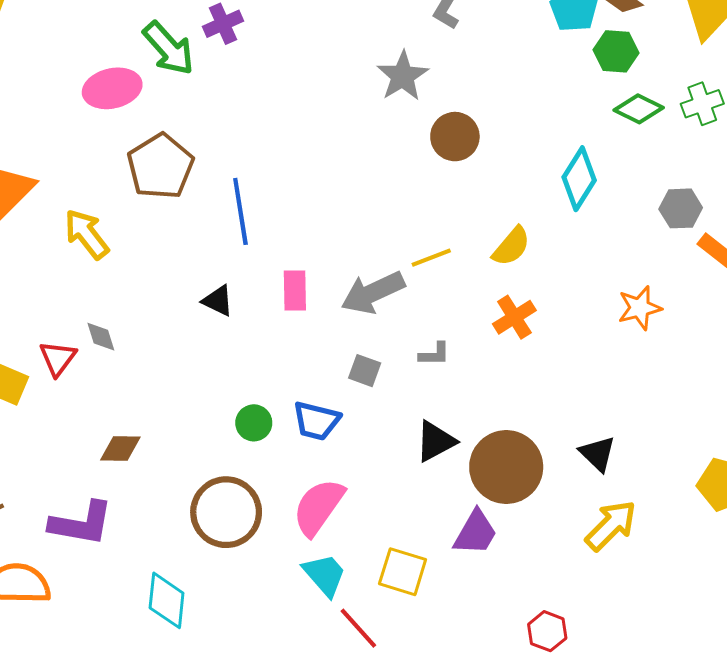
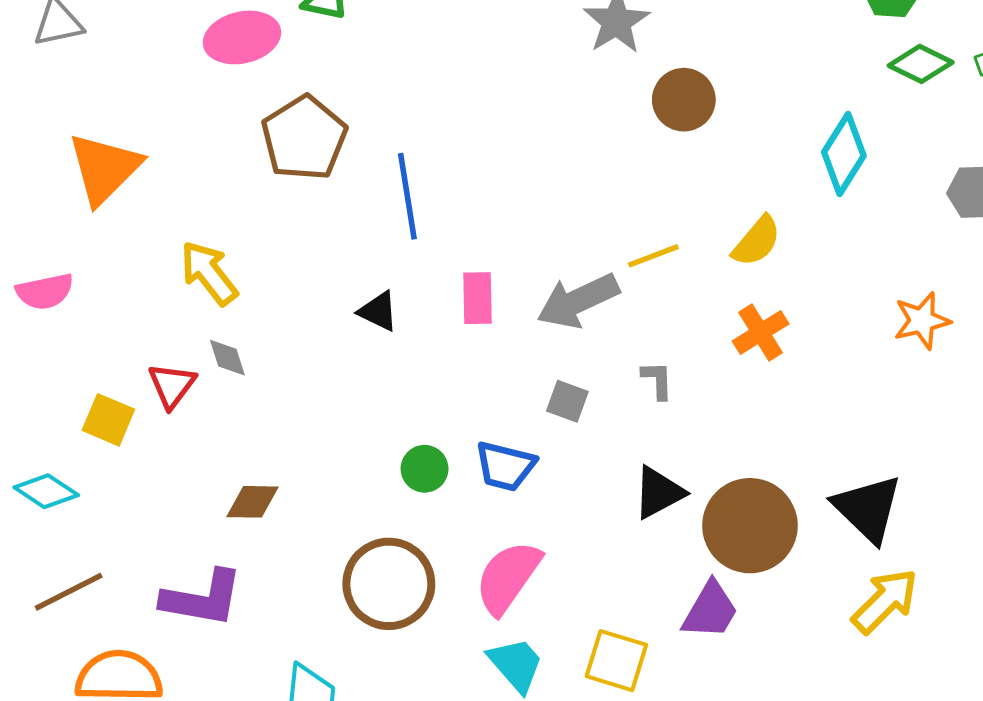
yellow arrow: (87, 234) -> (209, 273), moved
gray L-shape: (434, 354) -> (657, 380), turned -92
black triangle: (598, 454) -> (868, 508), size x1.5

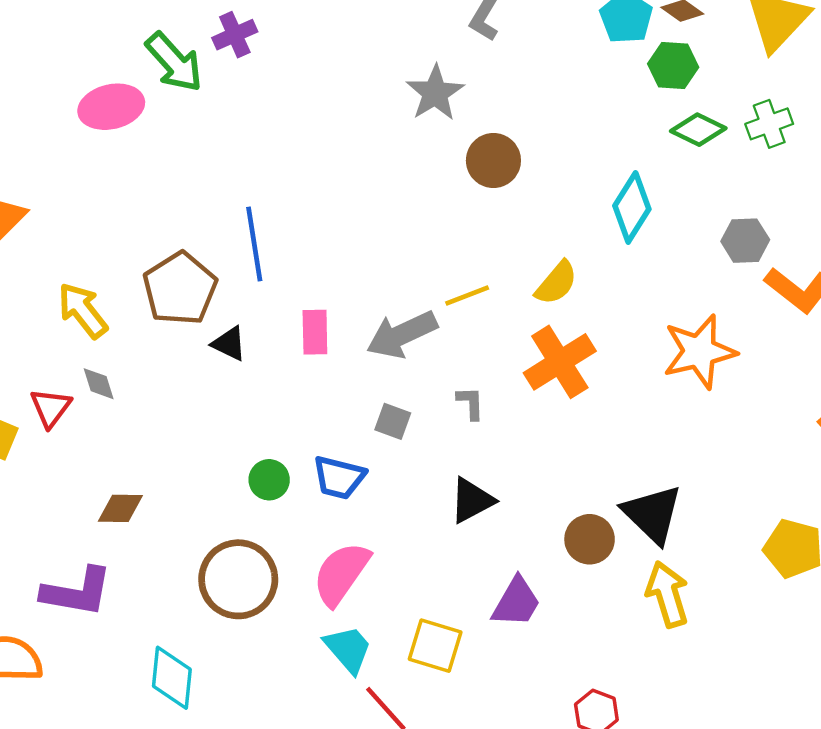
brown pentagon: (304, 138) -> (180, 289), moved
orange star: (922, 321) -> (699, 352), size x1.5
orange cross: (761, 332) -> (560, 362), size x1.5
brown circle: (750, 526) -> (590, 539), moved, size x0.6
yellow arrow: (885, 601) -> (667, 594), turned -62

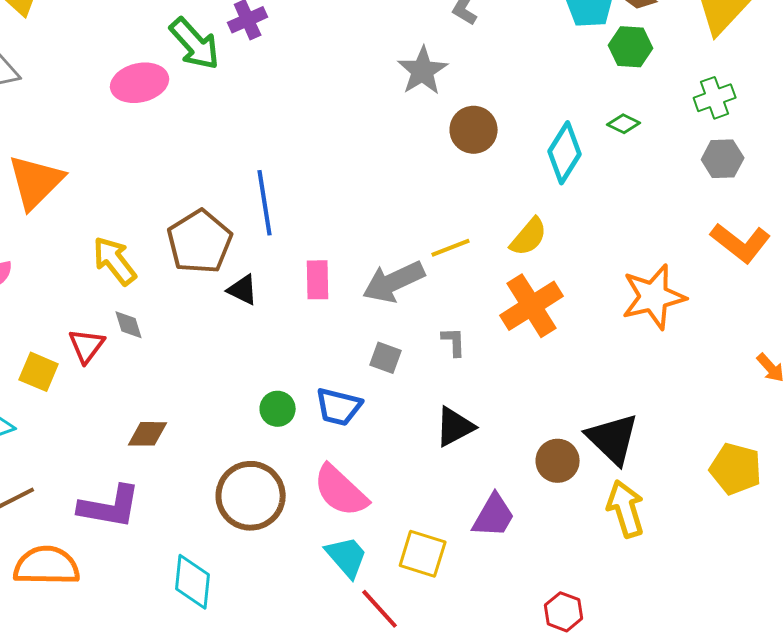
green diamond: (698, 130) -> (624, 124), moved, size x0.7
cyan diamond: (632, 207) -> (565, 153), moved
gray hexagon: (745, 241) -> (723, 159), moved
pink semicircle: (341, 574) -> (341, 491), turned -82

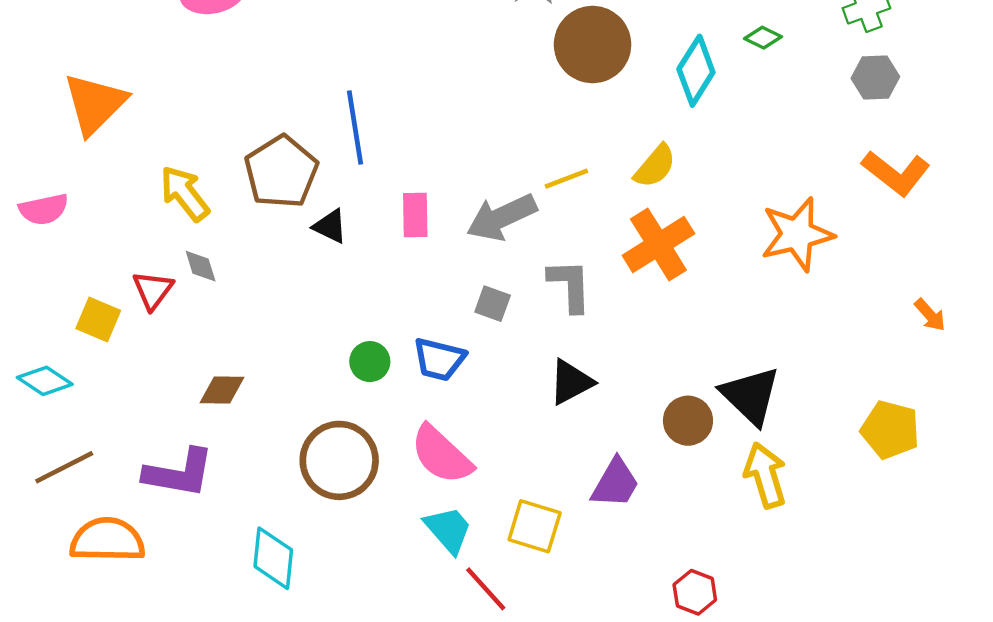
brown circle: (474, 130) -> (593, 45), size x1.4
gray L-shape: (454, 342) -> (570, 285), size x1.6

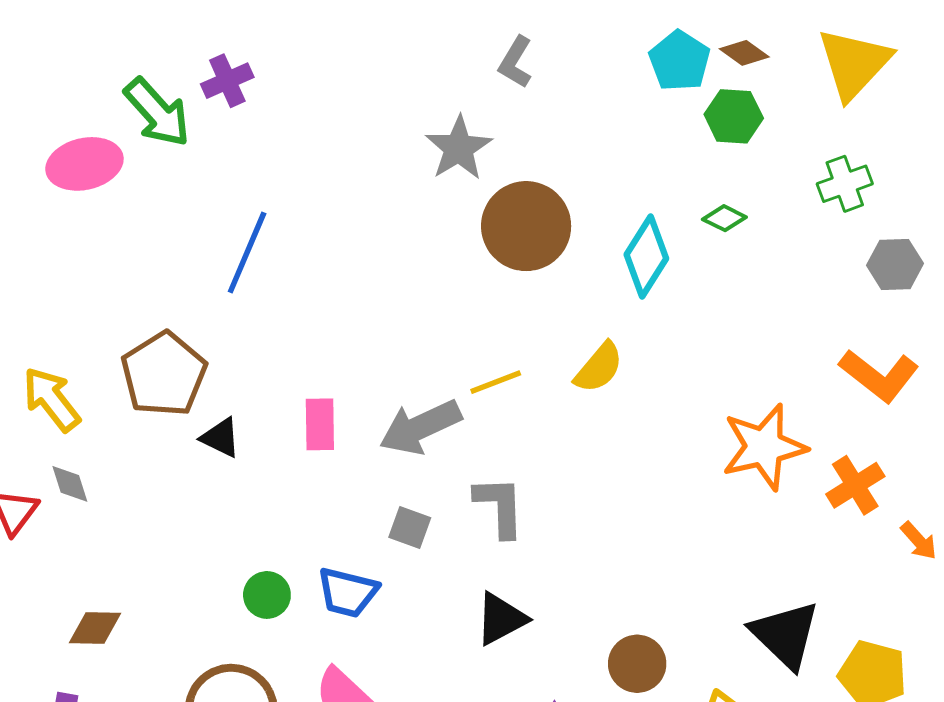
gray hexagon: (875, 77) -> (895, 264), moved
blue line: (355, 127) -> (247, 253), moved, turned 32
orange cross: (658, 245) -> (855, 485), moved, size x0.7
black triangle: (750, 396) -> (785, 635), moved

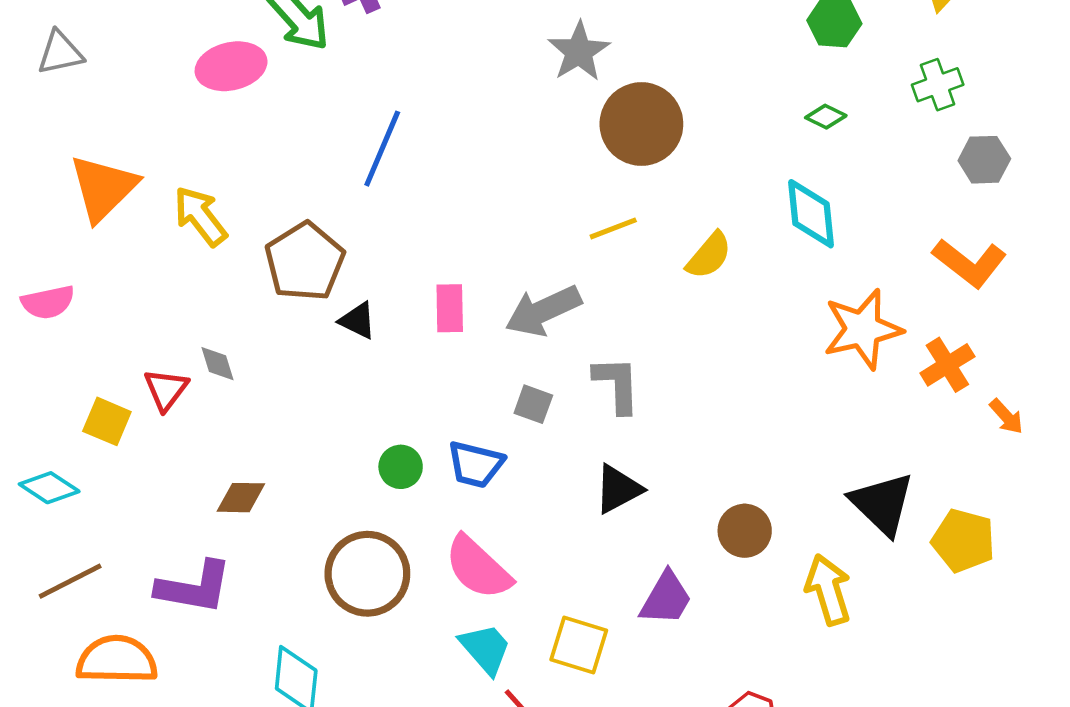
cyan diamond: (646, 257) -> (811, 214), moved, turned -38
yellow line: (496, 382) -> (613, 228), moved
yellow arrow: (51, 399) -> (200, 216), moved

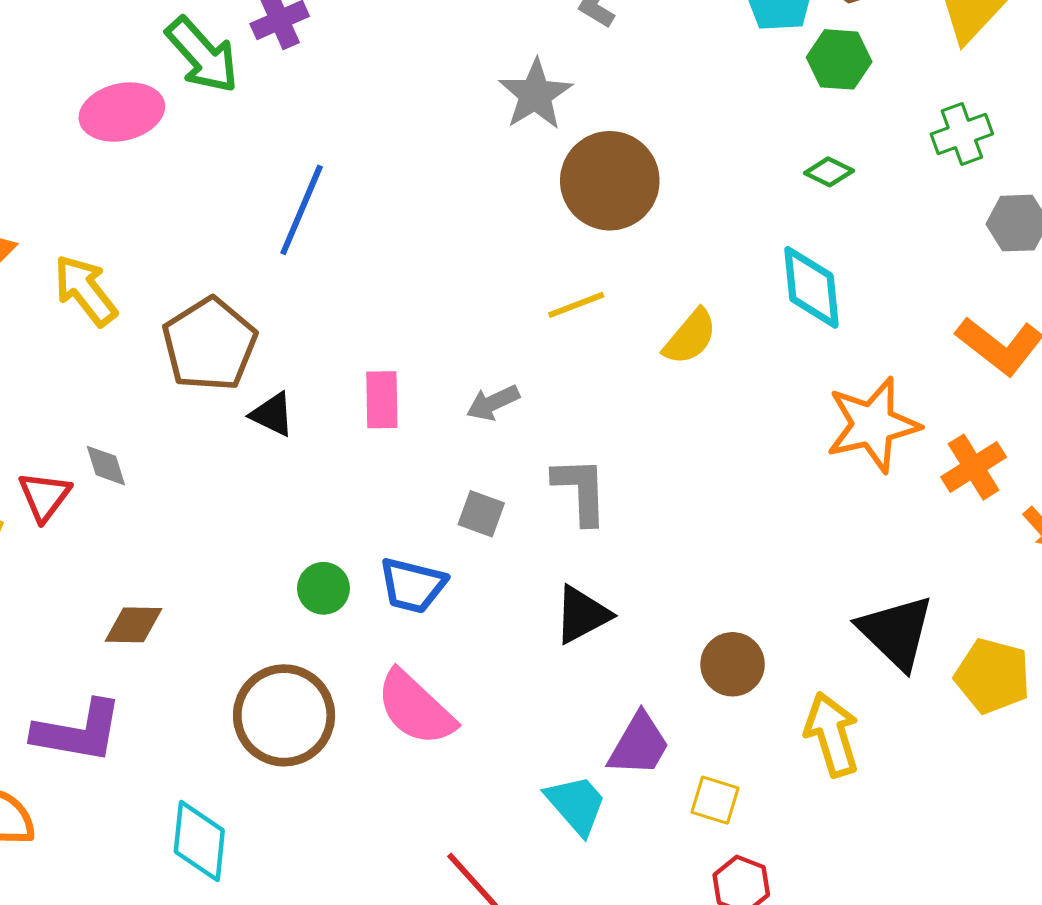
gray arrow: (543, 311) -> (493, 403), size x0.6
yellow square: (579, 645) -> (715, 800), moved, size x0.7
cyan trapezoid: (485, 649) -> (576, 805), moved

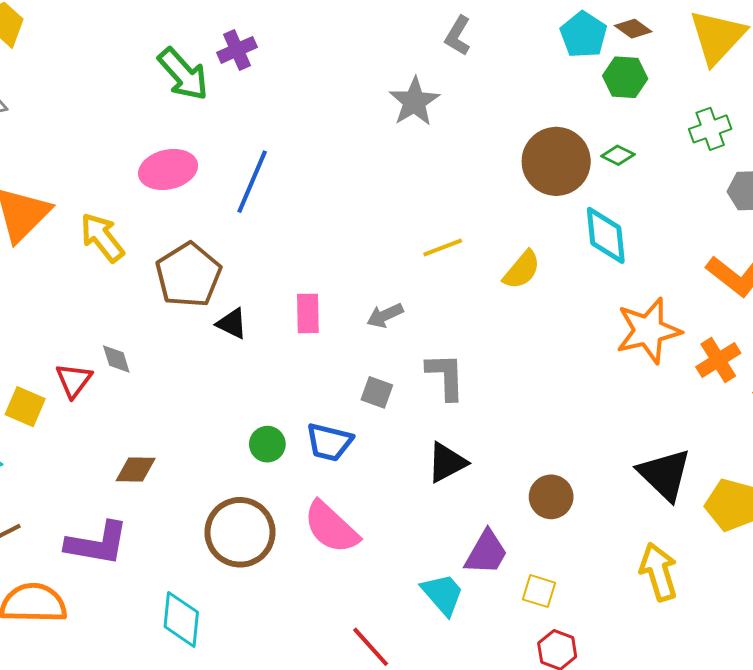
pink ellipse: (122, 112) -> (168, 170), moved
brown circle: (610, 181) -> (556, 161), moved
yellow arrow: (832, 734) -> (659, 572), moved

